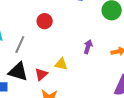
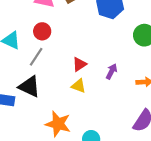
red circle: (45, 21) -> (42, 31), moved
red triangle: (41, 74) -> (79, 64), moved

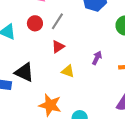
gray line: (36, 57) -> (57, 21), moved
red triangle: (79, 64) -> (58, 47), moved

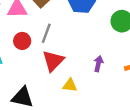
red triangle: (58, 47) -> (53, 61), size x1.5

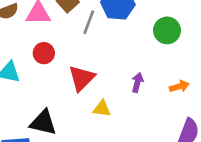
gray line: (46, 33) -> (89, 22), moved

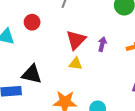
red triangle: (82, 78) -> (76, 40), moved

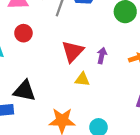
yellow triangle: (76, 64) -> (82, 79), moved

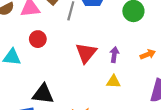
yellow triangle: (82, 79) -> (113, 82), moved

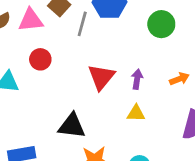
black triangle: (43, 94) -> (72, 126), moved

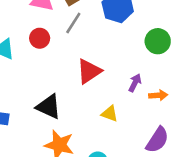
gray line: (82, 24) -> (73, 23), moved
purple arrow: (137, 79) -> (135, 83), moved

